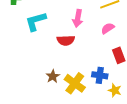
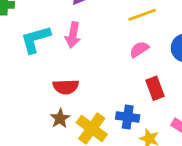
pink arrow: (78, 18) -> (73, 35), moved
red semicircle: (66, 40) -> (66, 87), moved

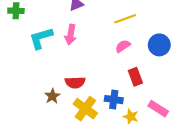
red semicircle: (66, 87) -> (75, 82), moved
brown star: (60, 118) -> (52, 96), moved

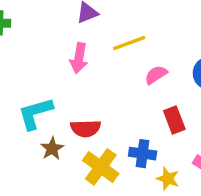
yellow line: (125, 19) -> (129, 43), moved
cyan L-shape: (41, 38) -> (35, 113), moved

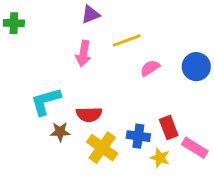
red rectangle: (174, 120) -> (169, 127), moved
brown star: (52, 149) -> (60, 132), turned 30

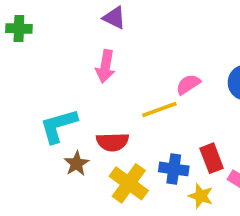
purple triangle: (91, 14) -> (114, 18), turned 48
yellow line: (127, 41) -> (159, 110), moved
brown star: (60, 132) -> (77, 164), turned -30

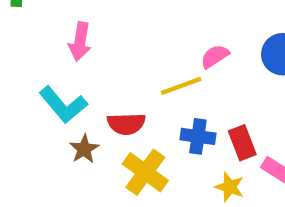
pink arrow: (105, 66) -> (80, 42), moved
cyan L-shape: (59, 126) -> (63, 105), turned -114
blue cross: (174, 169) -> (198, 136), moved

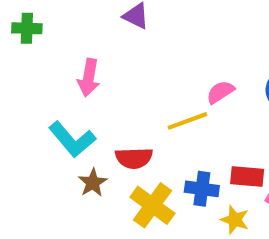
blue cross: (198, 136) -> (202, 189), moved
red rectangle: (242, 143) -> (247, 176), turned -64

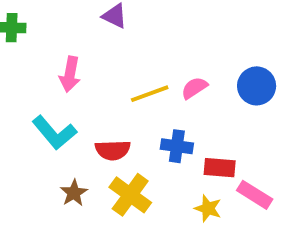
yellow line: (187, 121) -> (150, 94), moved
brown star: (93, 183) -> (74, 193), moved
blue cross: (202, 189) -> (177, 146), moved

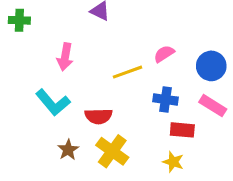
pink semicircle: (194, 88) -> (164, 54), moved
blue cross: (177, 146) -> (166, 99), moved
pink rectangle: (255, 195) -> (213, 106), moved

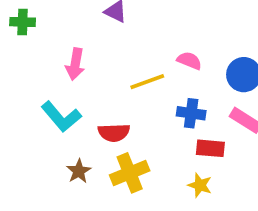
pink semicircle: (164, 54) -> (189, 61), turned 55
yellow cross: (112, 151) -> (130, 173), turned 32

